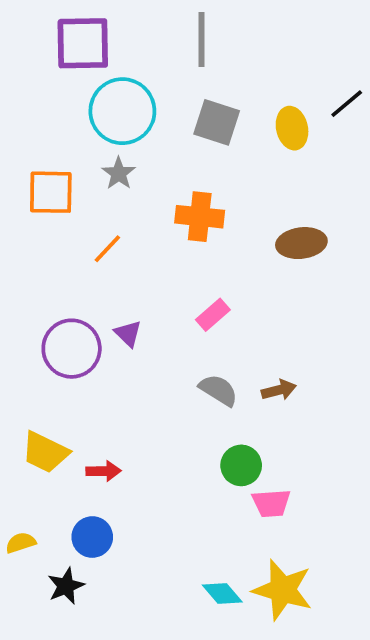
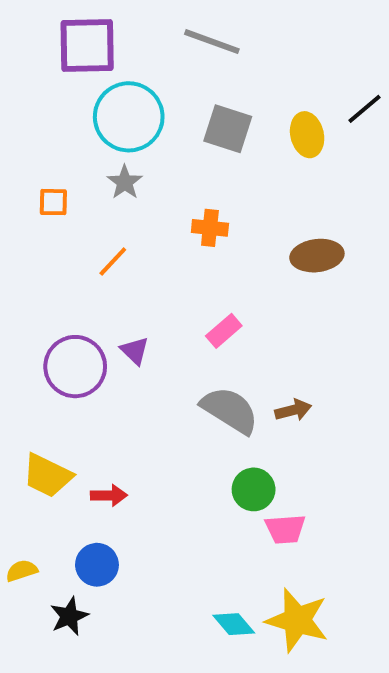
gray line: (202, 40) -> (212, 42), turned -70
orange square: (51, 192) -> (53, 202), size x0.6
orange cross: (200, 217) -> (210, 228), size x0.7
gray semicircle: (219, 390) -> (230, 410), size x1.4

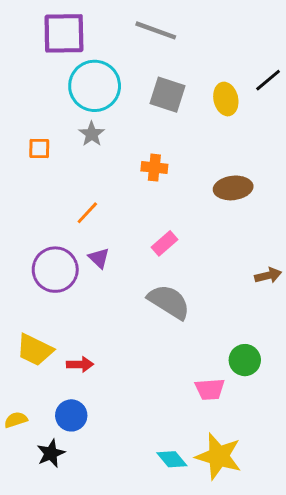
orange line: (113, 262) -> (87, 213), moved
brown arrow: (293, 410) -> (268, 275), moved
green circle: (254, 489) -> (245, 360), moved

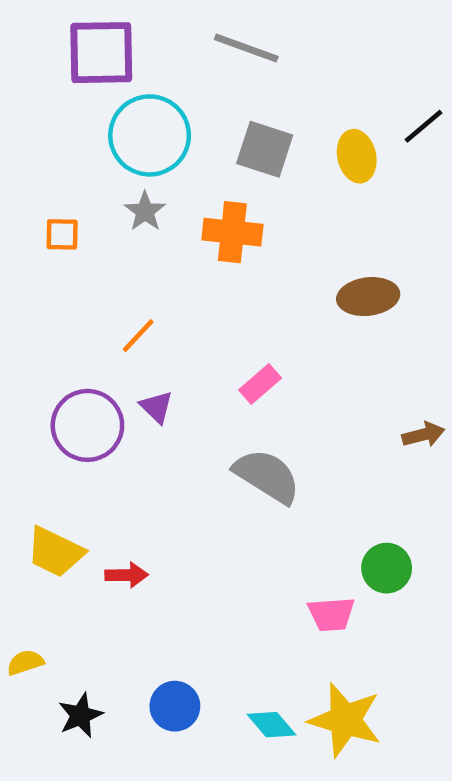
orange cross: (154, 168) -> (232, 232), moved, size x1.4
blue circle: (71, 415) -> (175, 706), moved

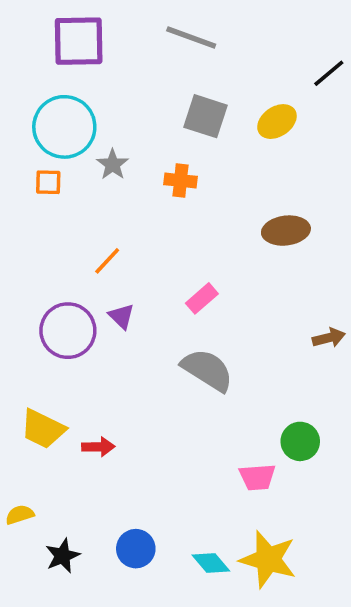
black line: (423, 126) -> (329, 73), moved
cyan circle: (150, 135) -> (64, 127), moved
yellow ellipse: (357, 156) -> (277, 122), turned 69
orange cross: (232, 232) -> (180, 180), size x0.7

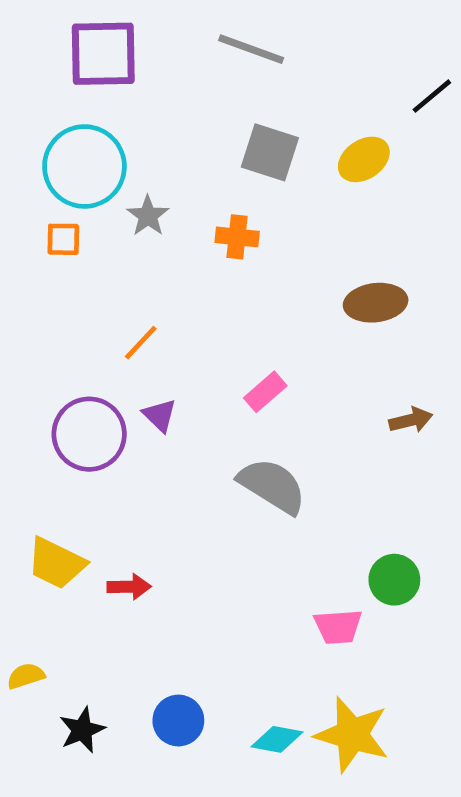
brown arrow: (329, 338) -> (411, 420), moved
cyan diamond: (211, 563) -> (277, 739), turned -39

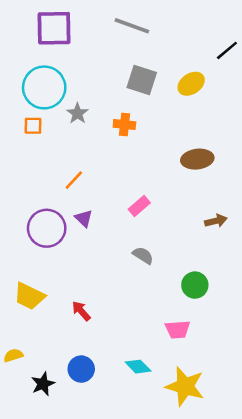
gray semicircle: (272, 486) -> (143, 255), size x0.6
green circle: (394, 580) -> (195, 285), moved
red arrow: (129, 587) -> (81, 311), moved, turned -130
blue circle: (178, 721) -> (81, 369), moved
cyan diamond: (277, 739) -> (138, 367), moved, turned 35

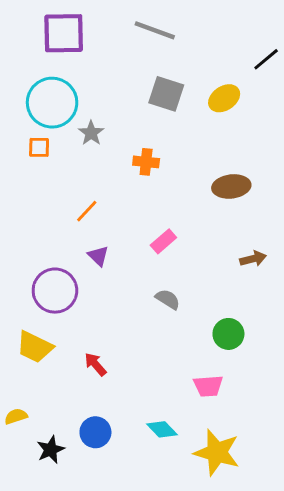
orange cross: (124, 124) -> (146, 162), moved
purple circle: (47, 228) -> (55, 291), moved

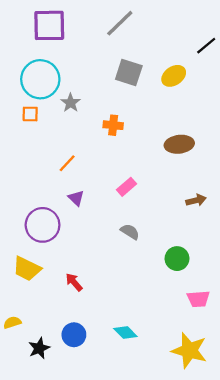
gray line: (155, 30) -> (120, 23), turned -64
pink trapezoid: (208, 386) -> (198, 299), moved
yellow star: (217, 453) -> (189, 350), moved

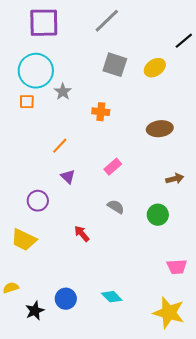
purple circle: (43, 225) -> (38, 201), size x0.7
green circle: (177, 259) -> (158, 215), moved
red arrow: (74, 282) -> (82, 234), moved

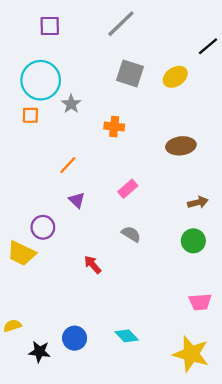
purple square: (44, 23) -> (50, 26), size x0.6
green circle: (158, 215) -> (193, 241), moved
yellow trapezoid: (24, 240) -> (21, 253), moved
black star: (35, 311) -> (39, 352), turned 30

